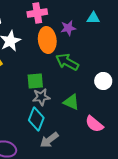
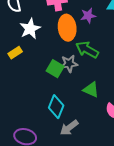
green square: (35, 81) -> (55, 69), turned 36
gray star: (41, 97) -> (69, 64), moved

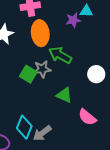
purple star: (88, 16) -> (73, 20), moved
cyan diamond: (56, 107) -> (24, 127), moved

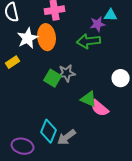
orange ellipse: (40, 33) -> (47, 37), moved
green arrow: (60, 55) -> (89, 41), moved, turned -35
pink semicircle: (87, 117) -> (100, 108), moved

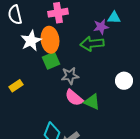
yellow rectangle: (13, 62) -> (16, 86), moved
green square: (53, 78) -> (51, 61), moved, turned 36
pink semicircle: (100, 108) -> (74, 98), moved

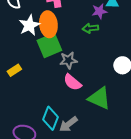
green arrow: (92, 44) -> (90, 28), size x0.7
green square: (51, 61) -> (49, 45), size x1.4
green triangle: (92, 102) -> (99, 98), moved, size x1.4

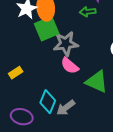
gray star: (68, 60) -> (66, 44), size x1.4
yellow rectangle: (14, 70) -> (16, 73), moved

